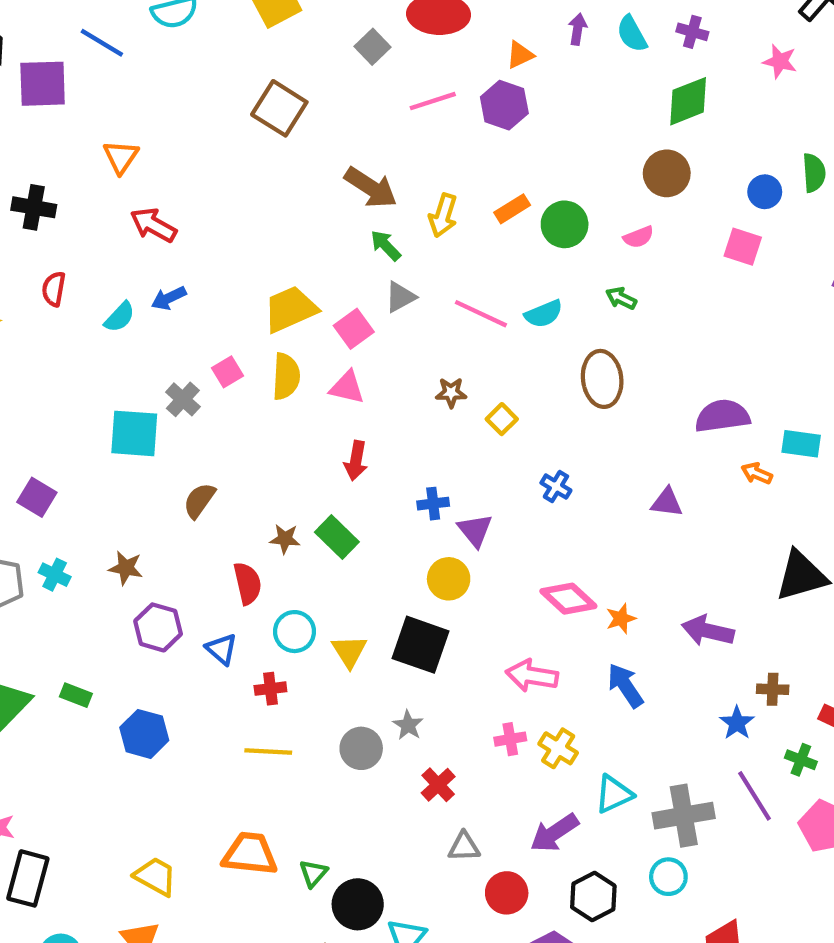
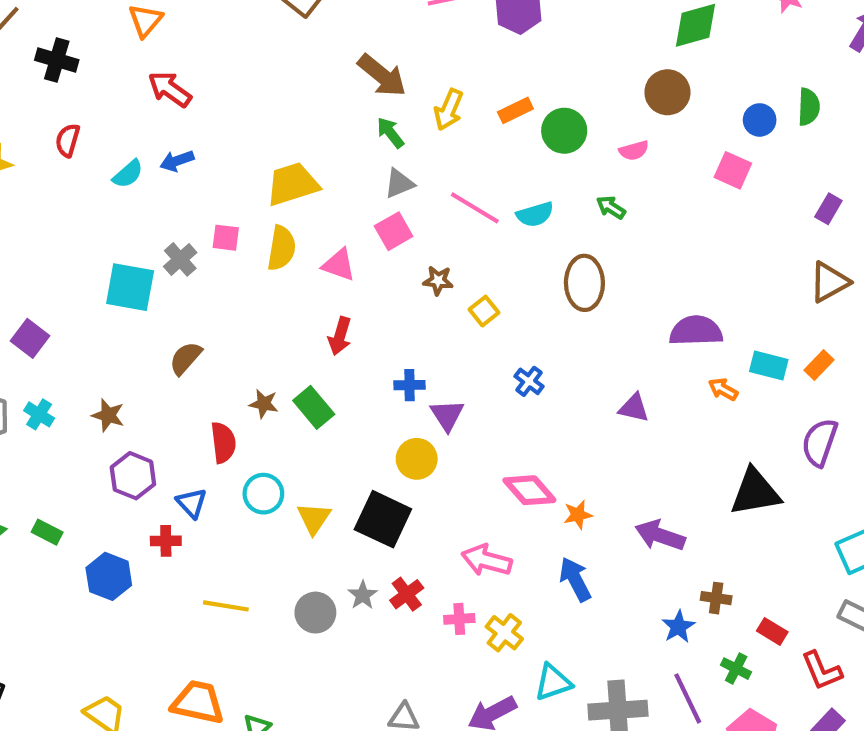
pink square: (354, 329) -> (394, 231), moved
pink square: (227, 372) -> (226, 238), turned 32
red cross: (270, 689) -> (166, 541), moved
red cross: (438, 785) -> (407, 594), moved

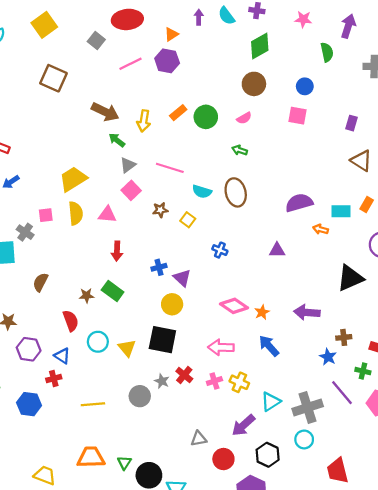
green semicircle: (809, 107) -> (327, 52), moved
cyan semicircle: (535, 214) -> (202, 192), moved, turned 48
brown triangle: (829, 282) -> (361, 161), turned -45

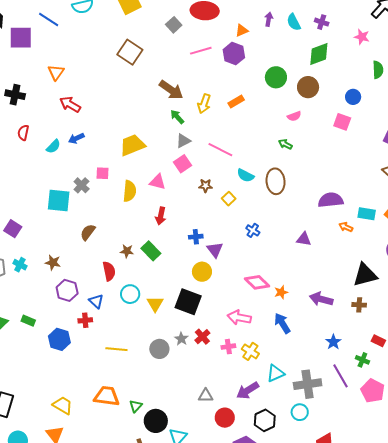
green circle: (206, 117) -> (276, 77), moved
yellow semicircle: (76, 213) -> (130, 191), moved
brown cross: (344, 337) -> (359, 305), moved

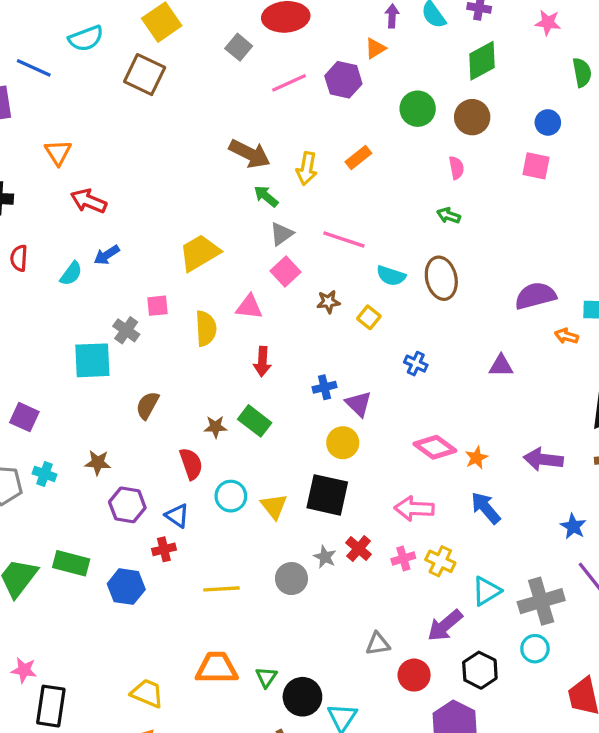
orange triangle: (242, 30) -> (375, 48), moved
brown square: (130, 52) -> (145, 75), moved
pink semicircle: (294, 116) -> (456, 168), turned -72
green rectangle: (28, 321) -> (71, 563), size x1.5

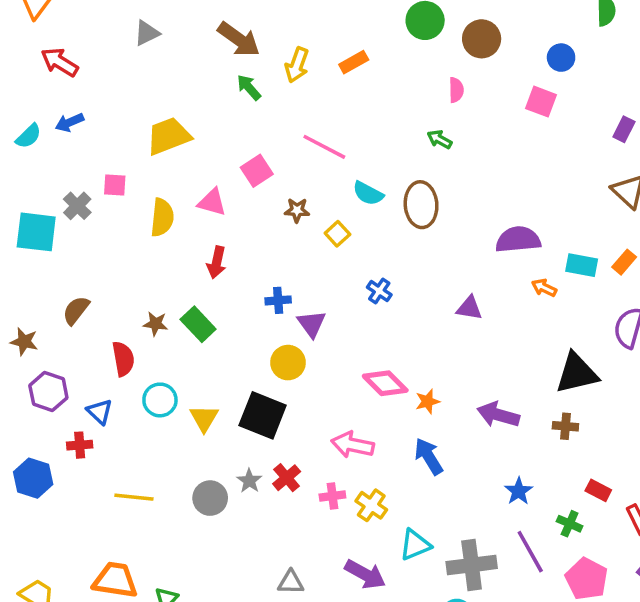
gray triangle: (282, 234) -> (147, 33), moved
brown semicircle: (147, 405) -> (76, 310), moved
purple arrow: (445, 625) -> (365, 574), turned -120

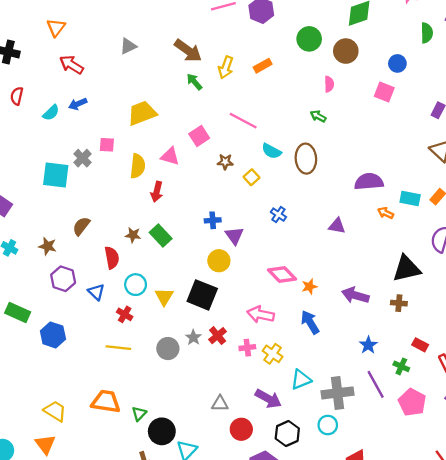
red arrow: (217, 262) -> (157, 192), moved
red cross: (80, 445) -> (125, 314), moved, turned 35

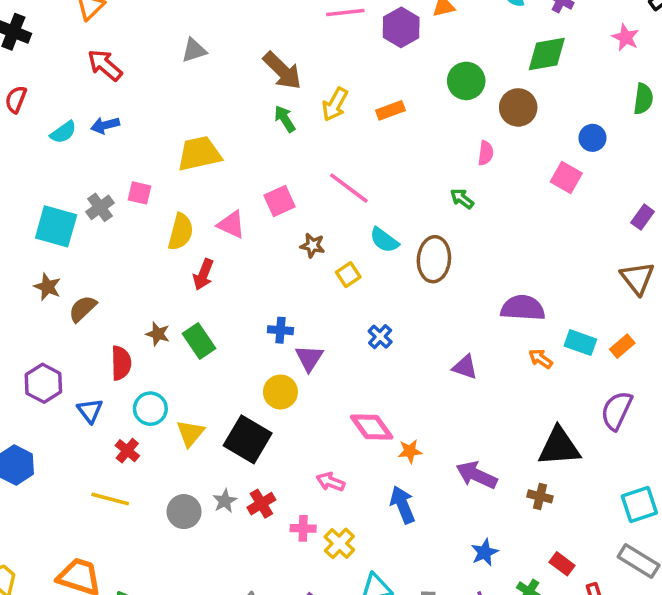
brown star: (48, 246) -> (47, 287), moved
pink arrow: (261, 314) -> (330, 482), size x0.7

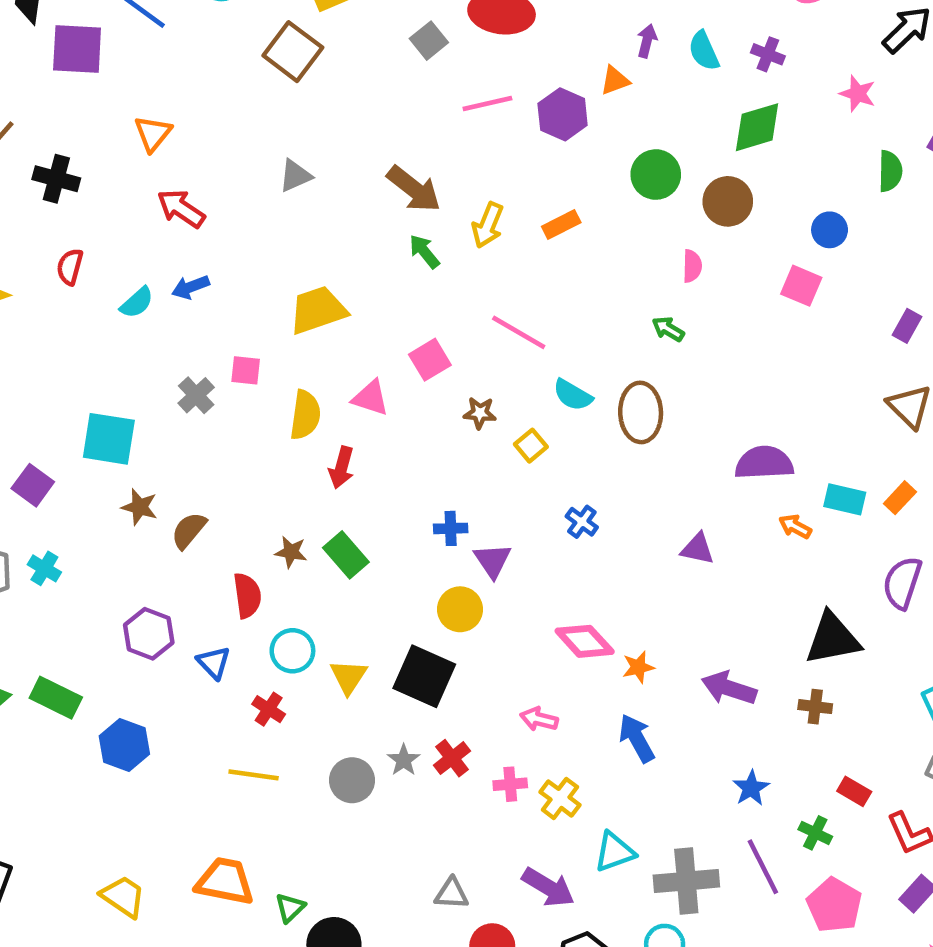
cyan square: (56, 226) -> (109, 439), moved

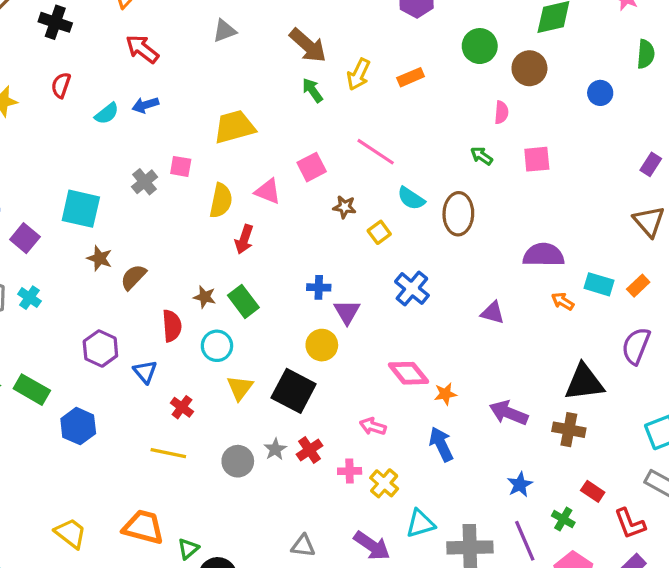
pink square: (801, 286) -> (537, 159), moved, turned -32
blue cross: (582, 522) -> (412, 289), size x1.5
cyan circle: (292, 651) -> (217, 346), moved
brown cross: (815, 707) -> (569, 430), size x1.4

